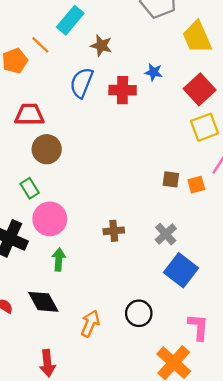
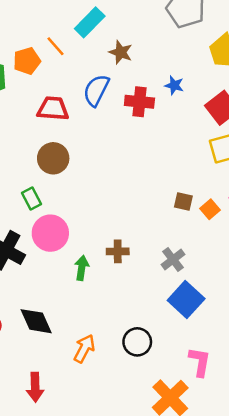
red trapezoid: (29, 115) -> (53, 109), moved
orange square: (196, 185) -> (210, 209), turned -30
green arrow: (59, 260) -> (82, 268), moved

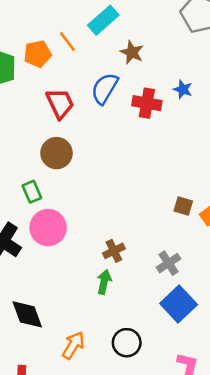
red trapezoid: (53, 109) -> (60, 103), turned 56
brown cross: (118, 251) -> (114, 251), turned -30
green arrow: (82, 268) -> (104, 282), moved

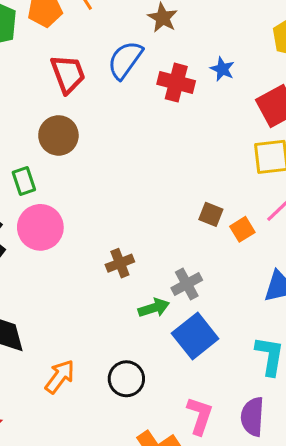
green arrow: (104, 282) -> (154, 308), moved, turned 55

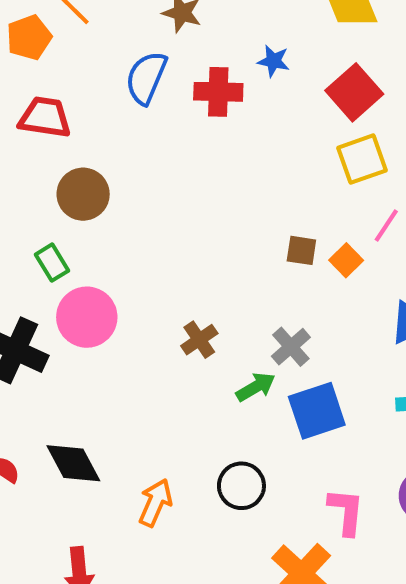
red trapezoid: (68, 74) -> (45, 117), moved, turned -48
blue square: (195, 336) -> (317, 411), turned 33

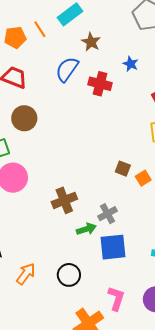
blue star: (273, 61) -> (131, 64), moved
brown cross: (199, 340) -> (64, 200), size x1.4

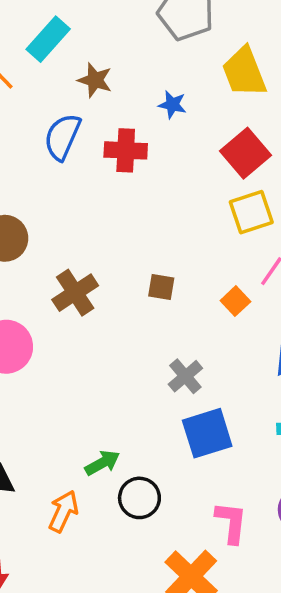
brown square: (123, 169) -> (161, 287), moved
brown cross: (64, 200) -> (75, 293), moved
green arrow: (86, 229) -> (102, 463), moved

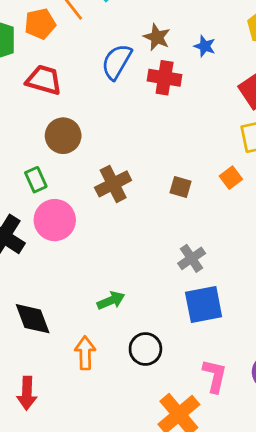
brown star: (95, 80) -> (157, 37), moved
orange square: (235, 301) -> (231, 178), moved
green arrow: (102, 463) -> (111, 300), moved
orange arrow: (63, 511) -> (85, 353), turned -32

